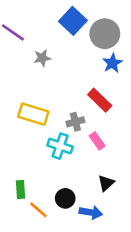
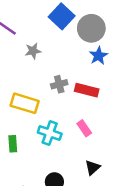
red rectangle: (100, 100) -> (87, 90), turned -30
gray cross: (75, 122) -> (59, 84), moved
green rectangle: (21, 189) -> (13, 144), moved

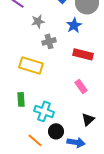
blue star: (98, 56) -> (74, 25), moved
gray cross: (59, 84) -> (49, 41), moved
cyan cross: (50, 133) -> (44, 111), moved

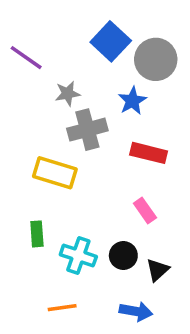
gray cross: (49, 41) -> (87, 130), size x1.5
black circle: (56, 131) -> (123, 256), moved
orange line: (35, 140) -> (62, 308), turned -49

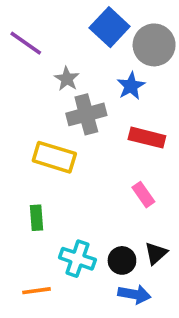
gray star: (68, 94) -> (67, 79), turned -30
cyan cross: (78, 256) -> (77, 259), moved
black circle: (123, 256) -> (122, 260), moved
orange line: (62, 308) -> (36, 291), moved

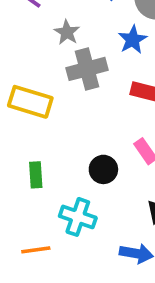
yellow rectangle: (54, 157) -> (30, 102), moved
black circle: (122, 260) -> (103, 169), moved

